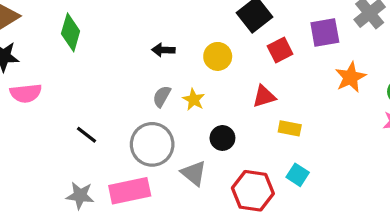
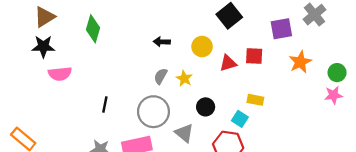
red square: (280, 50) -> (254, 56), moved, turned 30
red triangle: (264, 96) -> (228, 63), moved
black line: (87, 135) -> (105, 105), turned 63
cyan square: (298, 175) -> (240, 119), moved

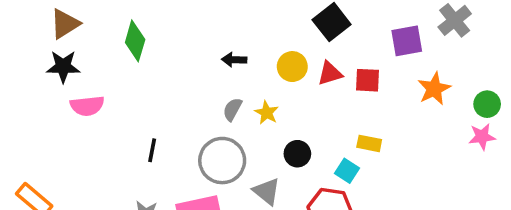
red triangle: (228, 63) -> (330, 73), moved

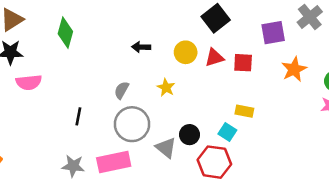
gray semicircle: (232, 109) -> (122, 90), moved
black circle: (297, 154) -> (190, 135), moved

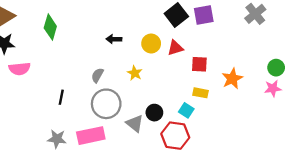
purple square: (273, 33) -> (204, 15), moved
red square: (243, 63) -> (199, 64), moved
orange star: (294, 69) -> (232, 79), moved

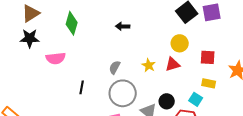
black arrow: (114, 39) -> (123, 26), moved
yellow circle: (151, 43) -> (180, 43), moved
red triangle: (175, 48) -> (173, 64), moved
pink semicircle: (20, 69) -> (56, 58), moved

